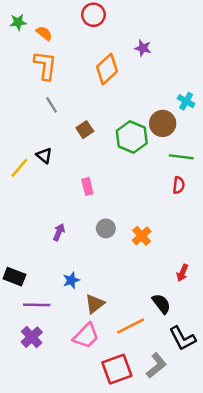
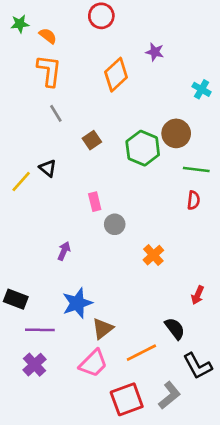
cyan cross: (186, 101) -> (202, 89), moved
gray circle: (106, 228) -> (115, 224), moved
blue star: (71, 280) -> (77, 303), size x1.6

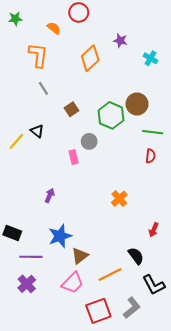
orange semicircle: (48, 36) -> (54, 28), moved
cyan cross: (202, 89) -> (150, 58), moved
gray circle: (115, 224) -> (89, 141), moved

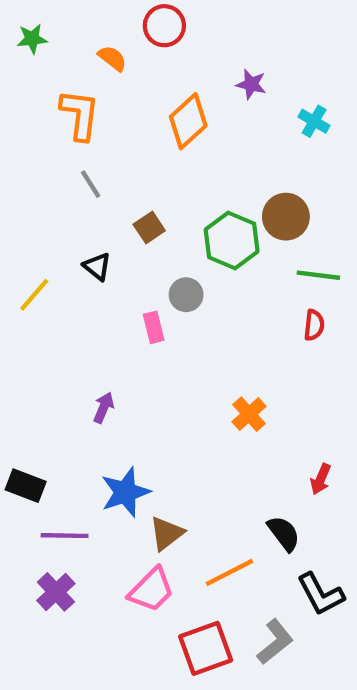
black triangle: (37, 131) -> (97, 267), moved

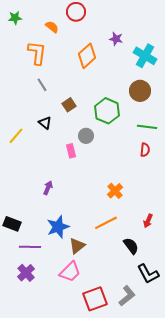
cyan cross: (314, 121) -> (145, 56), size x1.6
brown circle: (286, 217) -> (140, 91), moved
orange line: (229, 572) -> (106, 223), moved

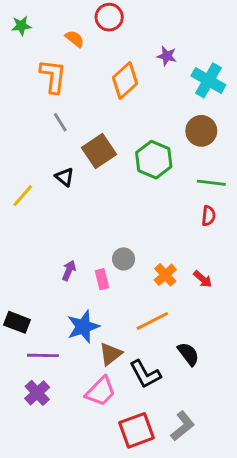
brown square: (69, 105) -> (99, 151), size x1.6
gray circle: (86, 136) -> (124, 259), moved
pink rectangle: (71, 151) -> (102, 279), moved
red arrow: (148, 221) -> (203, 279), moved, turned -72
black L-shape: (148, 274) -> (145, 374), moved

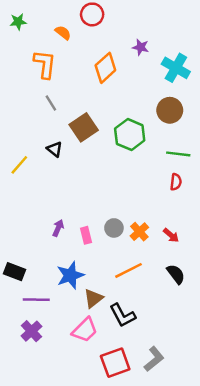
gray circle: (124, 259) -> (114, 228), moved
black semicircle: (188, 354) -> (176, 274), moved

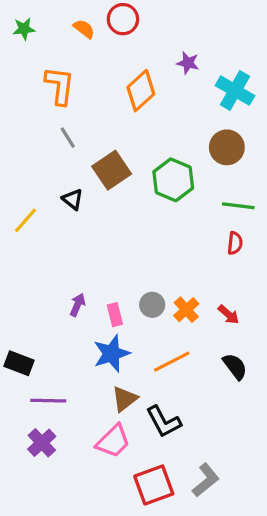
orange semicircle: (63, 33) -> (84, 29), moved
blue star: (70, 275) -> (112, 353), moved

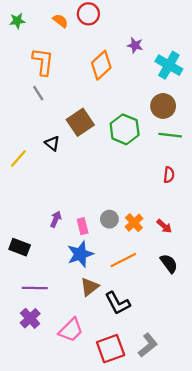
gray line: (68, 138) -> (38, 93), moved
green line: (238, 206) -> (170, 135), moved
black rectangle: (19, 363) -> (20, 247), moved
pink trapezoid: (113, 441) -> (71, 330), moved

